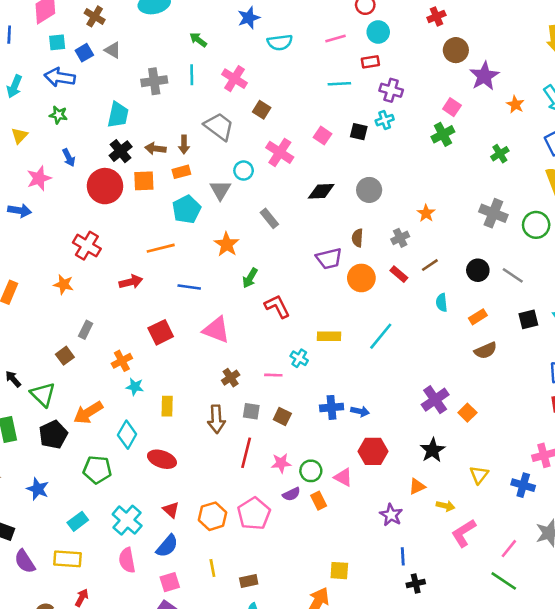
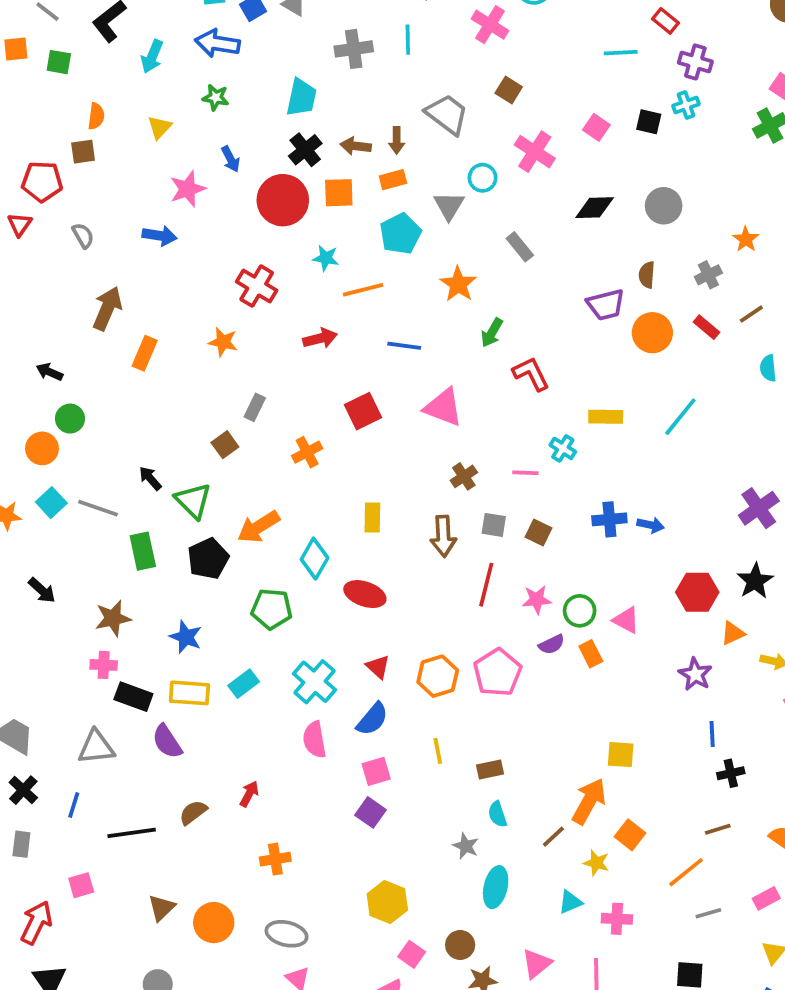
red rectangle: (370, 62) -> (665, 21), turned 48
pink cross: (234, 79) -> (490, 25), moved
cyan star: (135, 387) -> (326, 258), moved
red hexagon: (373, 451) -> (697, 592), moved
yellow rectangle: (67, 559) -> (189, 693), moved

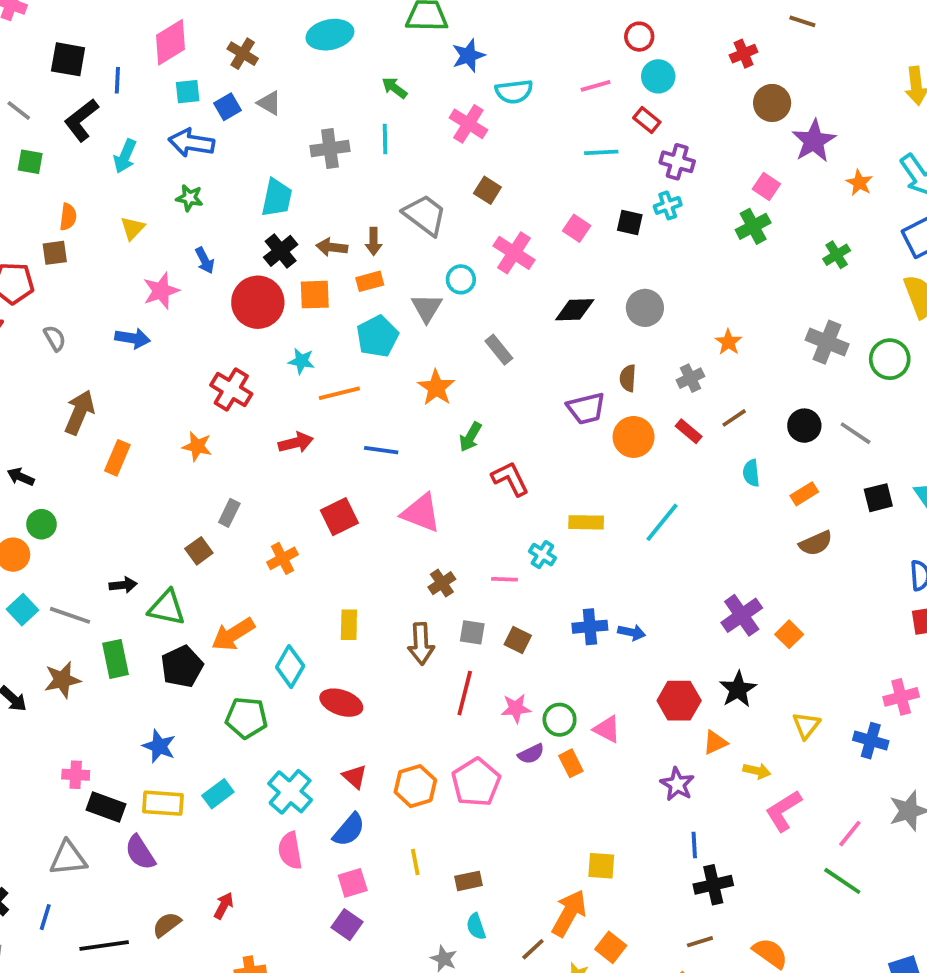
black arrow: (150, 478) -> (123, 585), turned 125
green triangle: (193, 501) -> (167, 608), turned -33
brown star: (113, 618) -> (62, 680), moved
black cross: (731, 773) -> (713, 885), size x1.4

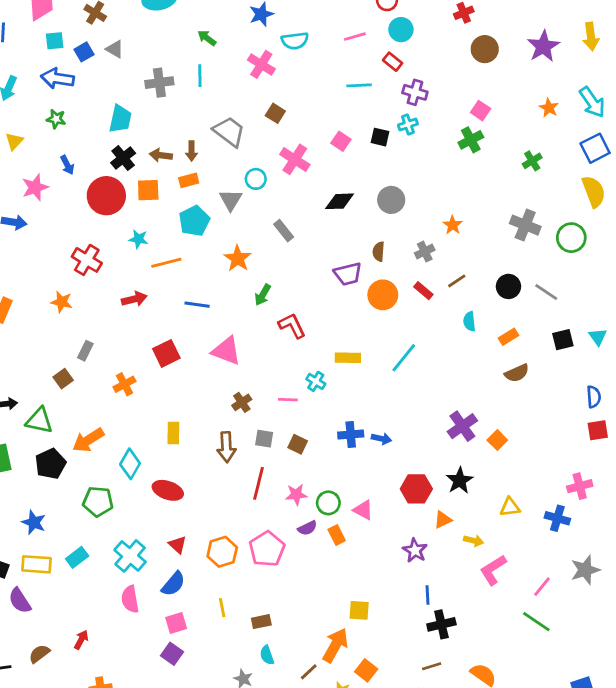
purple star: (814, 141) -> (543, 46), moved
yellow triangle: (806, 725) -> (510, 507), turned 45

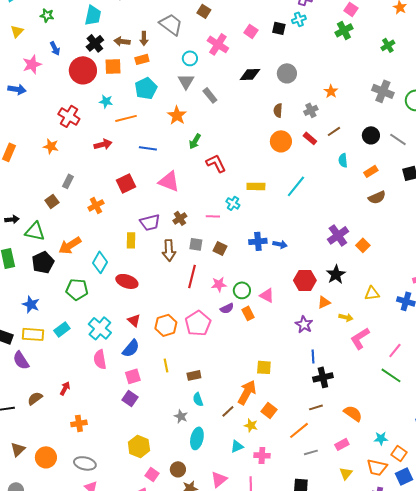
gray triangle: (231, 200) -> (186, 81), moved
purple trapezoid: (348, 274) -> (150, 222), moved

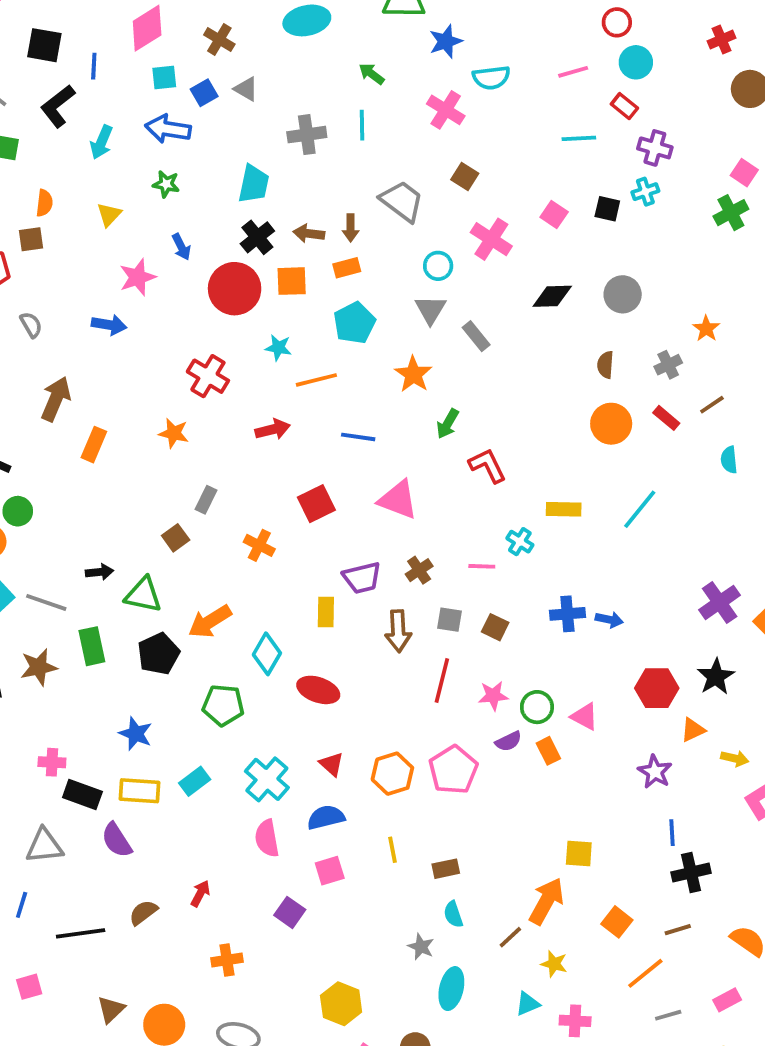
orange cross: (96, 205) -> (259, 545), turned -35
blue semicircle: (131, 348) -> (326, 817), turned -144
purple square: (130, 398) -> (290, 912), moved
orange square: (269, 410) -> (617, 922), moved

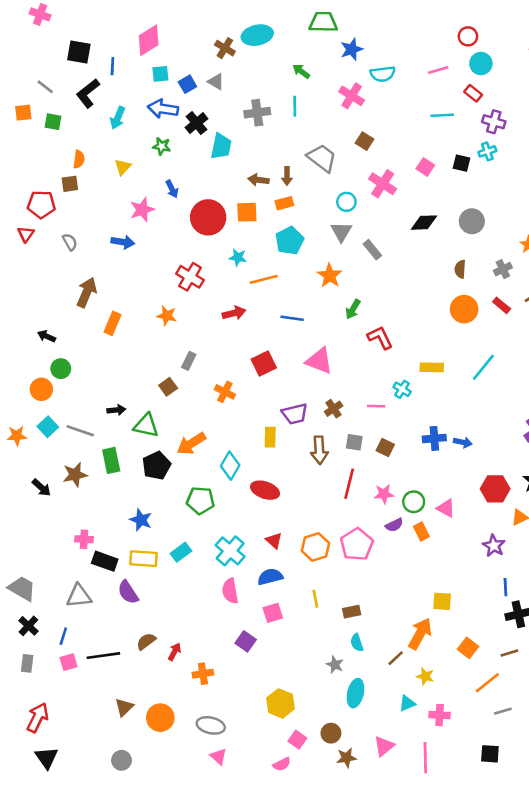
brown cross: (219, 39) -> (225, 48), moved
black cross: (257, 237) -> (196, 123), moved
red arrow: (200, 893) -> (175, 652), moved
pink square: (29, 987) -> (69, 662), moved

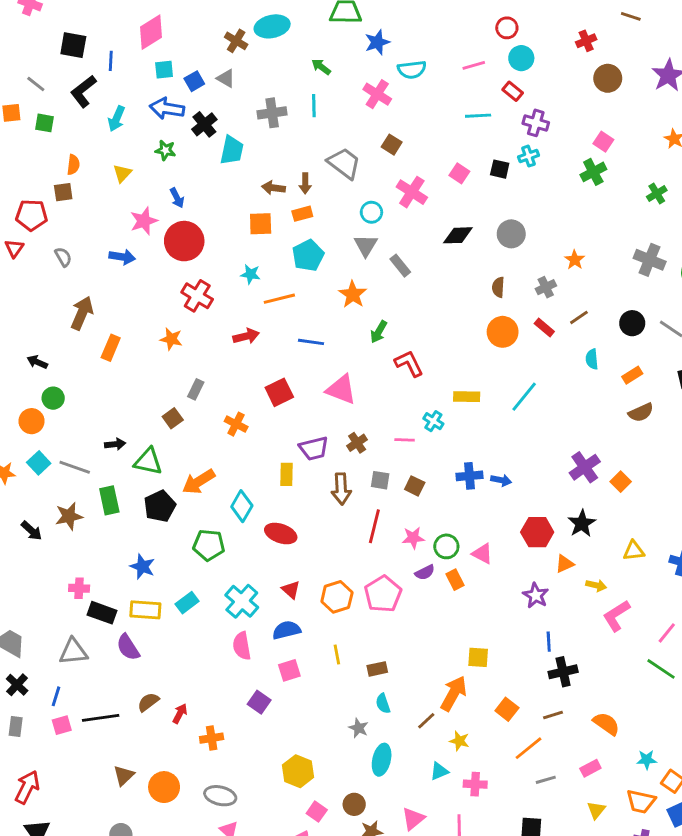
red circle: (208, 217) -> (184, 241), moved

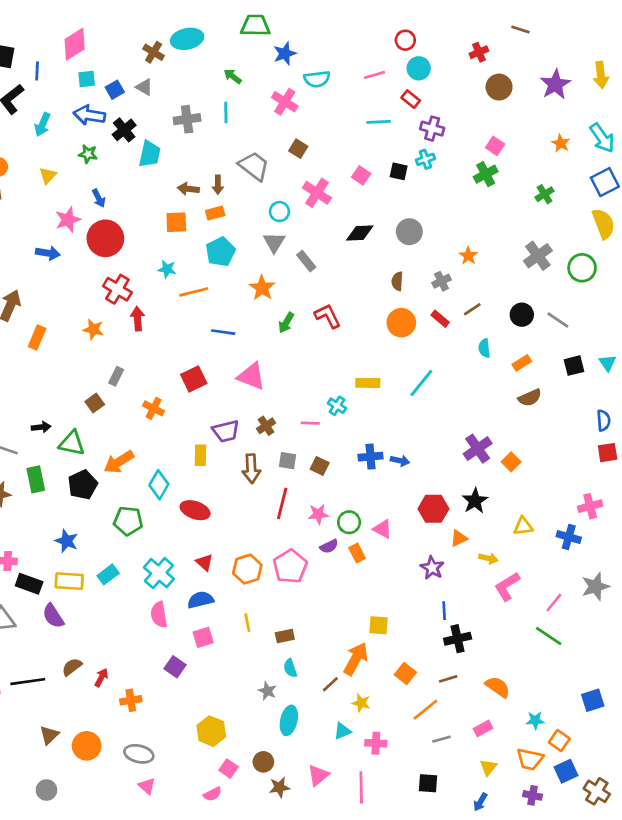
gray cross: (650, 260) -> (538, 256), turned 32
red arrow: (246, 336) -> (138, 319), moved, turned -80
red L-shape: (409, 364) -> (328, 316), moved

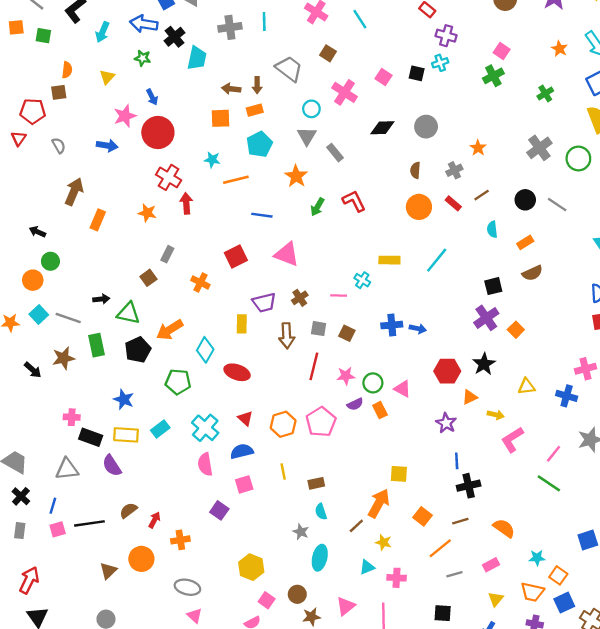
cyan line: (379, 122) -> (360, 19), moved, turned 60
black square: (574, 366) -> (493, 286), moved
orange circle: (87, 746) -> (141, 559), moved

